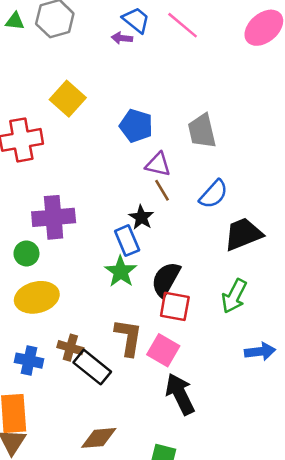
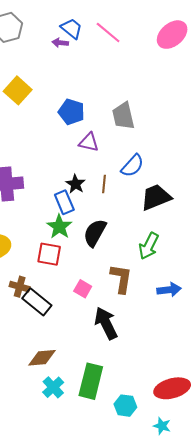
brown line: (162, 190) -> (104, 184), moved, turned 36
red square: (175, 306) -> (49, 254), moved
brown L-shape: (128, 337) -> (121, 279), moved
pink square: (163, 350) -> (83, 289), moved, size x0.7

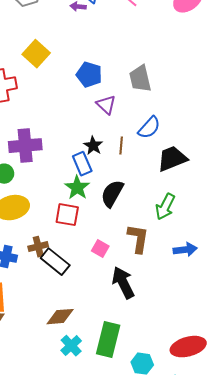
purple triangle: (89, 142) -> (106, 105), turned 30
brown cross: (20, 287) -> (38, 247), turned -30

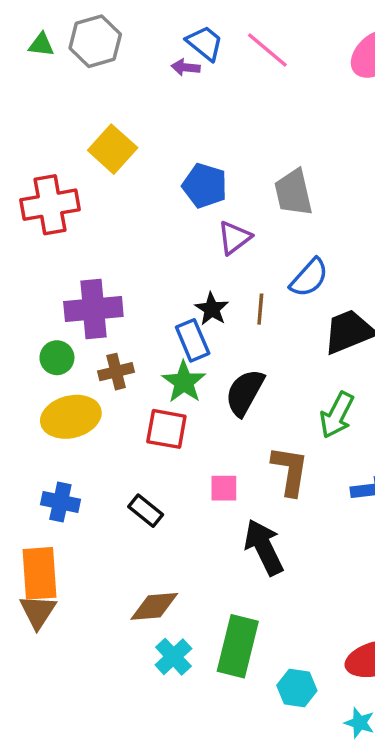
purple triangle: (106, 105) -> (234, 238), turned 40
brown cross: (38, 247) -> (116, 372), moved
pink square: (100, 249) -> (224, 488), turned -30
black rectangle: (55, 262) -> (146, 511), size x0.7

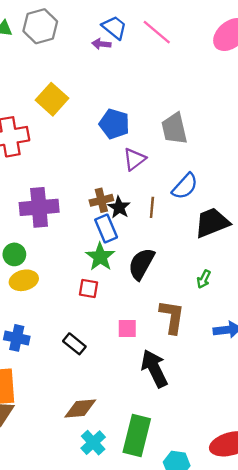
green circle: (57, 358) -> (14, 254), moved
brown cross: (116, 372) -> (101, 200), moved
green arrow: (337, 415) -> (204, 279), size x0.6
yellow ellipse: (71, 417) -> (24, 280), size x0.7
red square: (166, 429) -> (88, 289), size x0.7

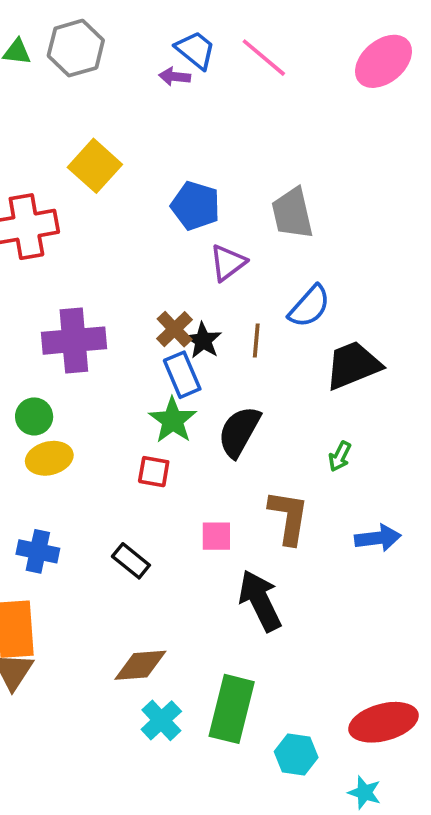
brown cross: (101, 200) -> (175, 329), turned -30

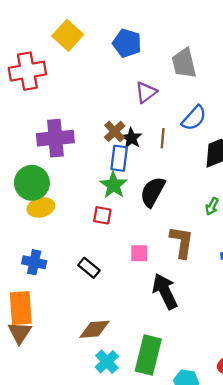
blue pentagon: (195, 206) -> (127, 43), moved
blue rectangle: (182, 375) -> (119, 158), turned 30
green circle: (34, 416) -> (32, 183), size x1.6

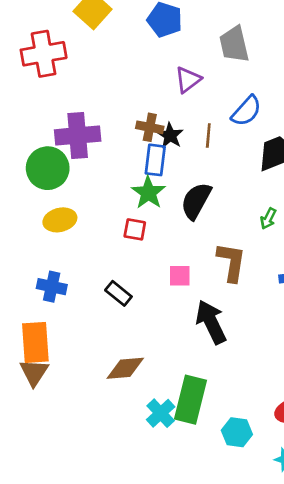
brown cross: (115, 131) -> (150, 127), turned -35
green circle: (32, 183) -> (48, 168), moved
cyan cross: (107, 362) -> (161, 413), moved

